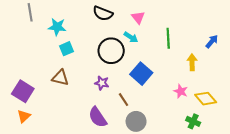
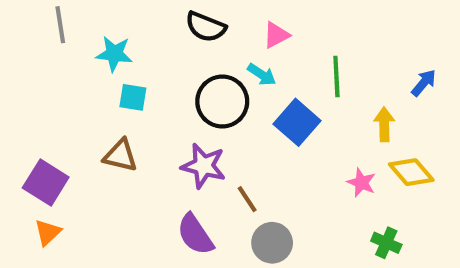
pink triangle: (138, 18) -> (276, 35), turned 40
cyan square: (66, 49) -> (133, 97), turned 32
blue square: (141, 74) -> (297, 122), moved
purple star: (102, 83) -> (204, 166), size x1.5
yellow diamond: (206, 99) -> (411, 172), moved

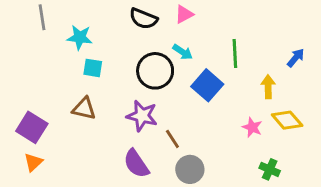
pink triangle: (276, 35) -> (184, 14), moved

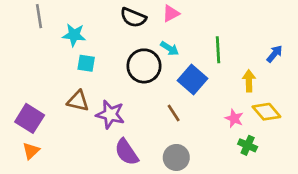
purple star: (142, 116) -> (110, 114), moved
brown line: (172, 139) -> (174, 113), moved
green cross: (270, 169) -> (248, 145), moved

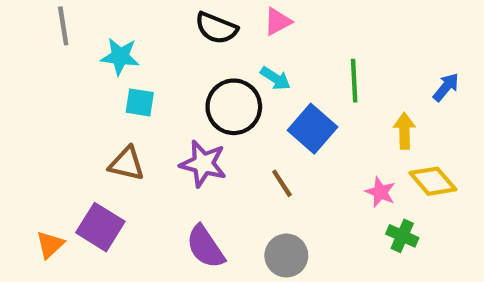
purple star: (110, 114) -> (203, 164), moved
purple square: (30, 118) -> (100, 227), moved

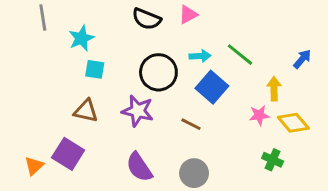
cyan star: (120, 56) -> (81, 38), turned -30
cyan arrow: (275, 78) -> (200, 56), moved, turned -36
green line: (354, 81) -> (240, 55), turned -48
brown line: (282, 183) -> (191, 124), turned -30
pink star: (380, 192) -> (259, 115), moved, turned -30

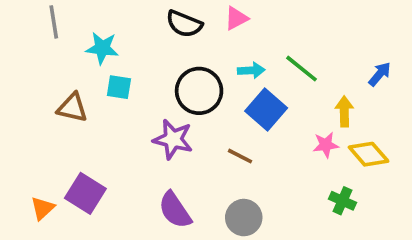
cyan star: (81, 38) -> (102, 48), turned 30
brown triangle: (86, 111) -> (72, 108), moved

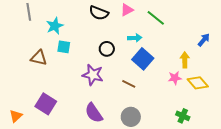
cyan star: (102, 48) -> (55, 26), turned -30
green line: (301, 69) -> (156, 18), moved
black circle: (199, 91) -> (107, 49), size x0.6
green cross: (342, 201) -> (183, 116), moved
orange triangle: (43, 208) -> (16, 116), moved

